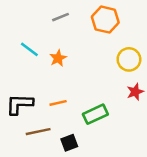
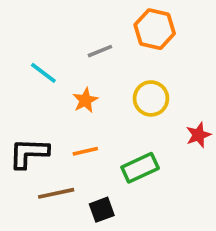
gray line: (61, 17) -> (100, 51), moved
orange star: (58, 58) -> (85, 100), moved
yellow circle: (129, 59) -> (151, 98), moved

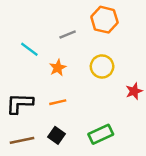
green rectangle: (140, 168) -> (101, 134), moved
brown line: (56, 193) -> (22, 140), moved
black square: (102, 210) -> (56, 135), moved, turned -35

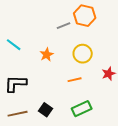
gray line: (68, 34) -> (64, 26), moved
cyan line: (29, 49) -> (14, 45), moved
orange line: (58, 102) -> (75, 80), moved

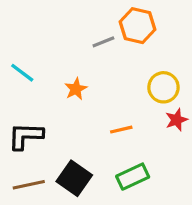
yellow circle: (83, 54) -> (163, 87), moved
black square: (46, 110) -> (74, 178), size x1.5

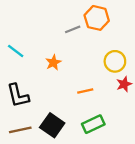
black L-shape: (26, 136) -> (18, 96), turned -105

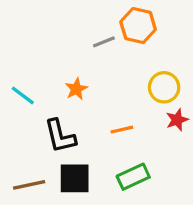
cyan line: (16, 51) -> (23, 95), moved
black L-shape: (18, 96) -> (60, 136), moved
black square: (52, 125) -> (75, 178), turned -35

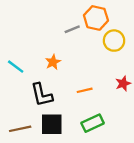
yellow circle: (164, 87) -> (114, 41), moved

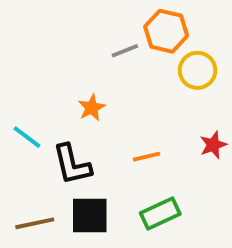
cyan line: (16, 67) -> (27, 137), moved

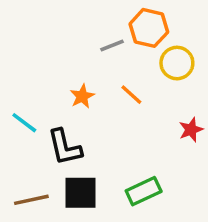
orange line: (147, 157) -> (131, 95), moved, turned 55

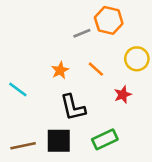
yellow circle: (177, 63) -> (137, 59), moved
red star: (191, 130) -> (123, 95), moved
black L-shape: (65, 147) -> (73, 107), moved

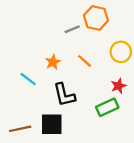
cyan line: (18, 90) -> (28, 79), moved
red star: (123, 95) -> (119, 86), moved
green rectangle: (105, 139) -> (107, 107), moved

